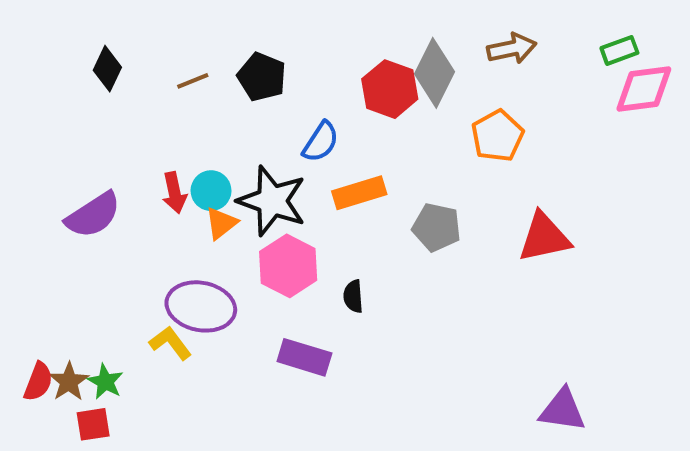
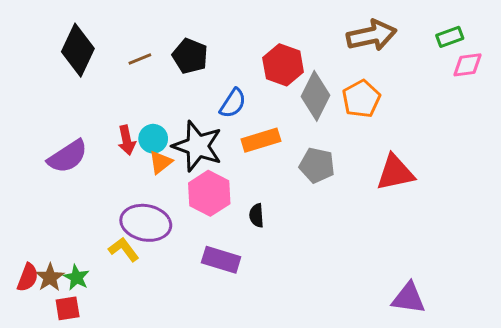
brown arrow: (512, 48) -> (372, 35), size x1.4
black diamond: (107, 69) -> (78, 50), size x1.6
gray diamond: (435, 73) -> (316, 96), moved
pink diamond: (644, 89) -> (468, 65), size x0.7

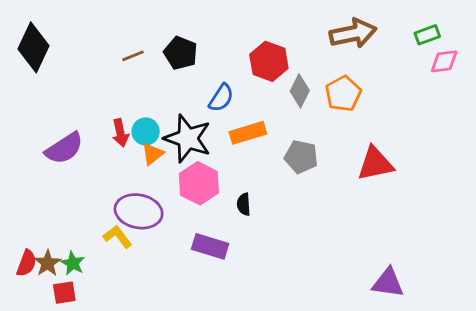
black diamond: (78, 50) -> (33, 47), moved
gray diamond: (316, 96) -> (300, 91), size x0.7

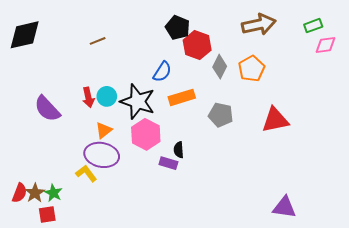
black diamond: (33, 47) -> (25, 35), turned 52
black pentagon: (181, 53) -> (178, 28), moved
purple semicircle: (64, 148) -> (47, 109), turned 80
orange triangle: (153, 154) -> (104, 130), moved
purple rectangle: (210, 246) -> (168, 163), moved, size x0.7

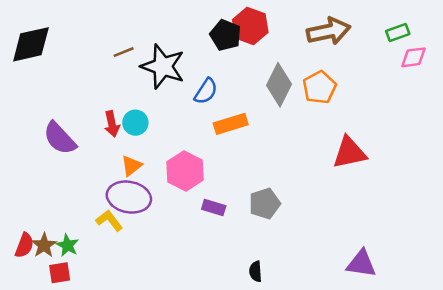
red hexagon: (197, 45) -> (250, 26), moved
gray diamond: (220, 67) -> (279, 85), size x1.4
black star: (138, 102) -> (163, 66), moved
gray pentagon: (221, 115) -> (265, 204), moved, turned -30
black semicircle: (179, 150) -> (256, 271), moved

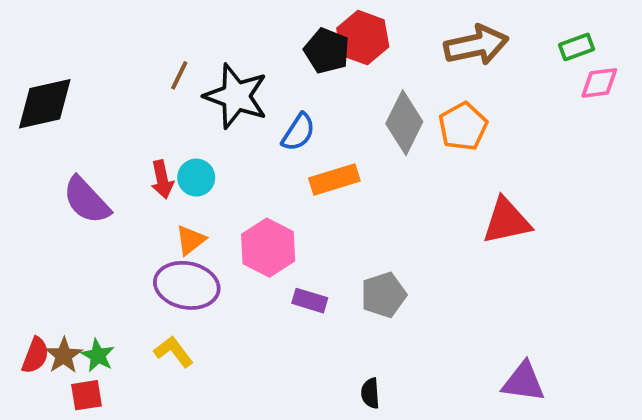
black diamond: (31, 44) -> (45, 104), moved
brown line: (124, 52) -> (179, 75), turned -42
yellow L-shape: (109, 221) -> (174, 352), moved

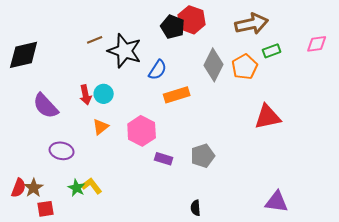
green rectangle: (577, 47) -> (272, 51), moved
brown line: (179, 75) -> (95, 40), turned 42
purple ellipse: (187, 285) -> (62, 151), moved, size x0.7
green star: (98, 355) -> (77, 188), moved

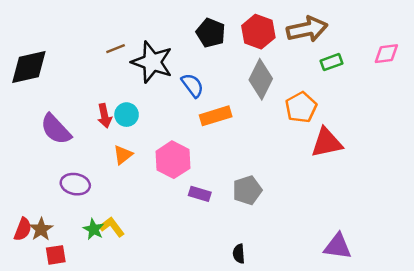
red hexagon: (192, 20) -> (258, 32), moved
orange pentagon: (245, 67) -> (301, 107), moved
blue semicircle: (158, 70) -> (192, 85), turned -70

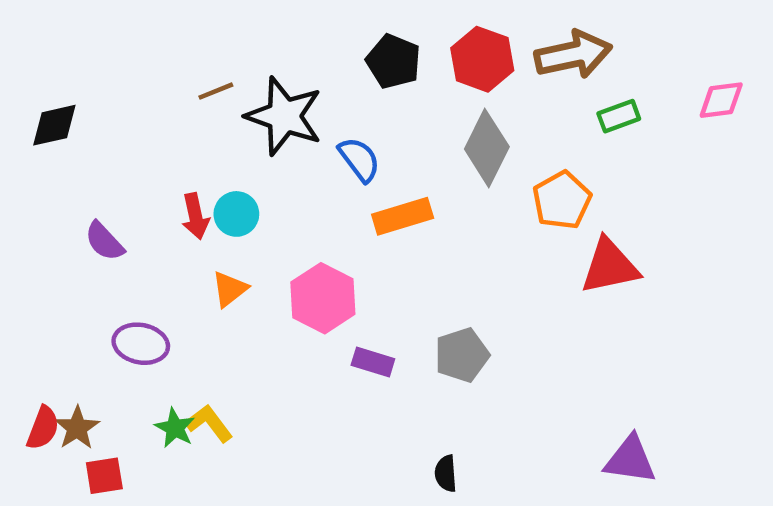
black diamond: (29, 67) -> (54, 125), size x0.7
purple semicircle: (56, 129) -> (104, 241), size x0.7

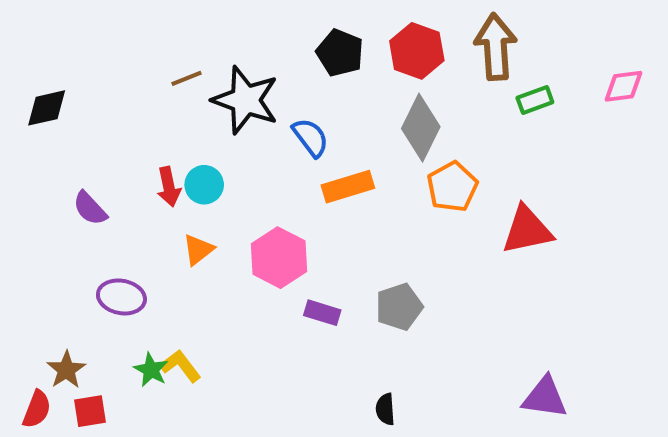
brown arrow: (573, 55) -> (496, 47), turned -82
orange pentagon: (562, 200) -> (452, 187), moved
red semicircle: (43, 428) -> (37, 409), moved

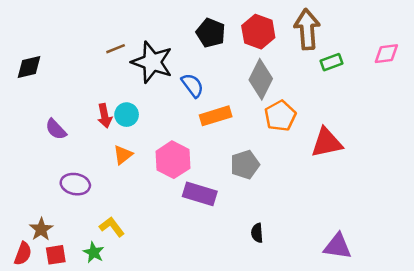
gray pentagon: (399, 307) -> (245, 165), moved
purple rectangle: (322, 313) -> (200, 194), size x1.5
green star: (151, 370) -> (94, 252), moved
black semicircle: (385, 409) -> (257, 233), moved

